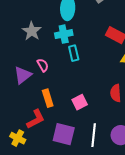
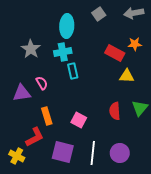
purple triangle: (23, 75) -> (22, 93), turned 30
pink square: (80, 102) -> (79, 120), turned -35

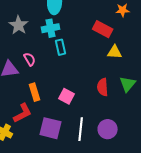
orange star: (135, 44) -> (123, 10), moved

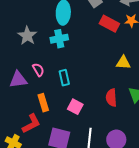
red rectangle: (103, 29) -> (109, 24), moved
cyan rectangle: (61, 47) -> (64, 78), moved

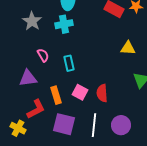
purple triangle: (18, 80) -> (28, 78), moved
red semicircle: (111, 98) -> (102, 93), moved
orange rectangle: (43, 103) -> (56, 95), moved

